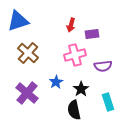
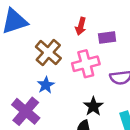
brown cross: (28, 53) -> (48, 52), moved
blue star: (56, 82) -> (46, 85), moved

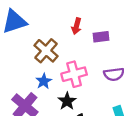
pink cross: (86, 64) -> (74, 74), moved
black star: (93, 106) -> (67, 101), moved

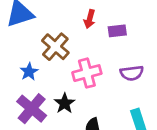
blue star: (44, 81) -> (29, 72), moved
black star: (67, 101) -> (65, 103), moved

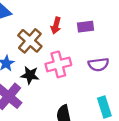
red arrow: (90, 19) -> (56, 25), moved
black star: (65, 103) -> (30, 75), moved, turned -30

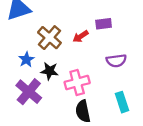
red arrow: (56, 25) -> (81, 36), moved, turned 42
pink cross: (58, 64) -> (77, 83), moved

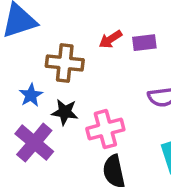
red arrow: (81, 36) -> (110, 39), moved
brown cross: (49, 38) -> (65, 63), turned -35

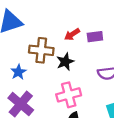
black star: (65, 112) -> (65, 62), moved, turned -30

